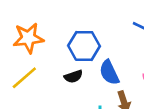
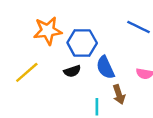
orange star: (28, 38) -> (48, 31), moved

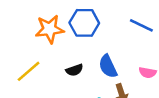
blue hexagon: (82, 43) -> (84, 23), moved

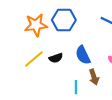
yellow line: (29, 71) -> (34, 59), moved

